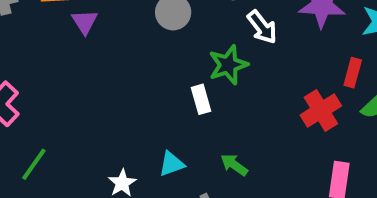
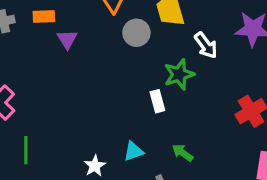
green line: (34, 164) -> (26, 150), turned -36

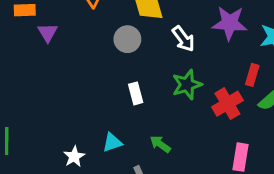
gray circle: (136, 33) -> (127, 39), moved
green star: (179, 74) -> (187, 85), moved

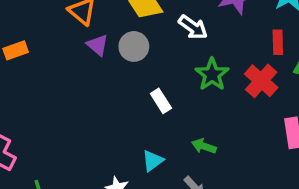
purple triangle: (48, 32) -> (97, 45), moved

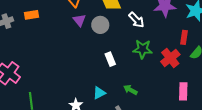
green star: (212, 74) -> (143, 49), turned 30

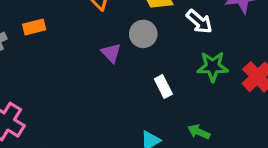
purple triangle: (79, 20) -> (111, 53), moved

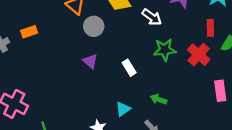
gray circle: (143, 34) -> (94, 26), moved
purple triangle: (111, 53) -> (90, 61), moved

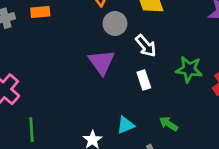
white arrow: (152, 17) -> (146, 46), moved
purple triangle: (90, 61) -> (102, 62), size x1.5

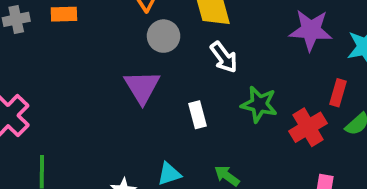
white arrow: (146, 46) -> (224, 57), moved

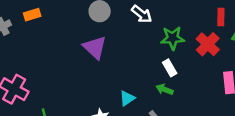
white rectangle: (198, 115) -> (170, 68), moved

